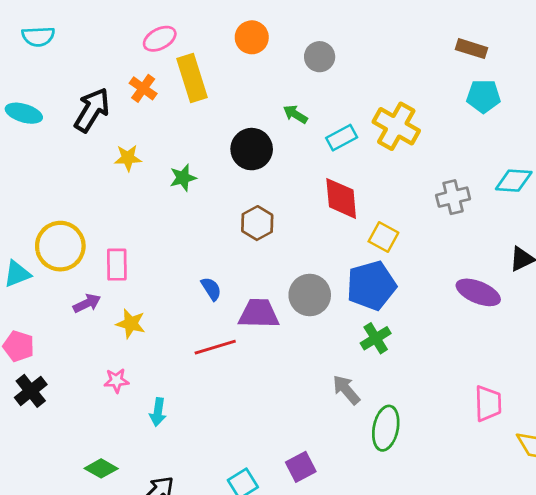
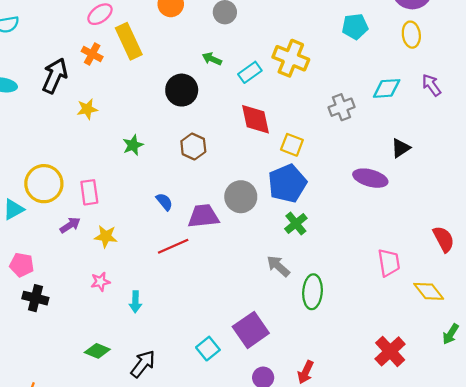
green star: (183, 178) -> (133, 145), moved
black cross: (31, 391) -> (35, 298), turned -30
purple square: (301, 467) -> (251, 330), size x1.5

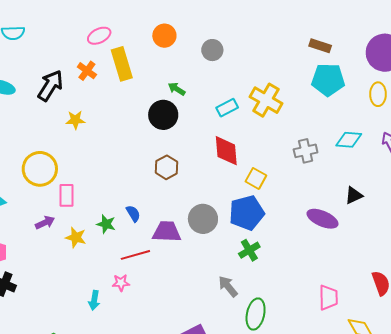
cyan pentagon: (355, 26) -> (328, 80), size x1.4
green arrow: (212, 59) -> (177, 89), moved
green star: (133, 145) -> (106, 224), moved, turned 30
yellow circle: (44, 184) -> (40, 169), moved
pink star: (100, 282) -> (121, 283), moved

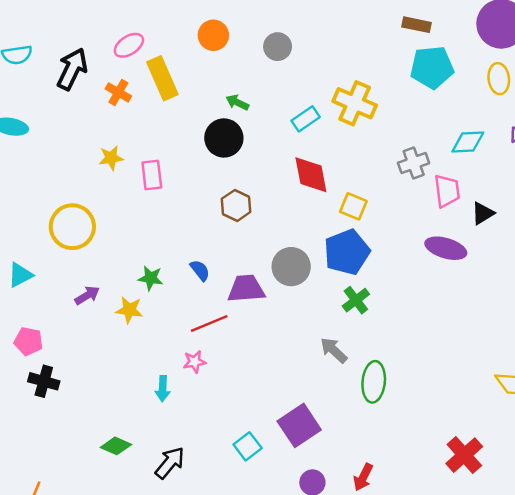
black arrow: (50, 85) -> (72, 69), moved
pink rectangle: (67, 195) -> (152, 175), moved
green star: (106, 224) -> (151, 278), moved
pink trapezoid: (328, 298) -> (447, 191), moved

